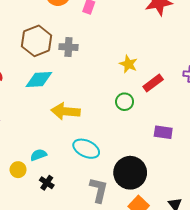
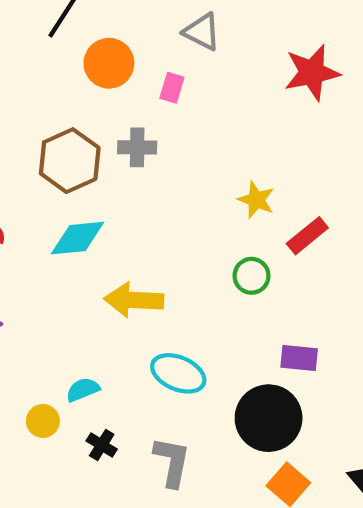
gray cross: (68, 47) -> (137, 147), moved
purple rectangle: (163, 132) -> (299, 358), moved
gray L-shape: (99, 190) -> (172, 462), moved

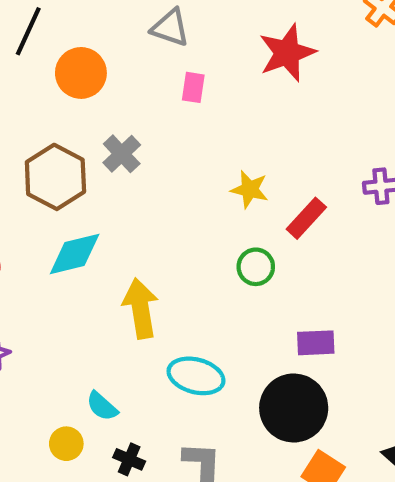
pink rectangle: (172, 88) -> (193, 87), moved
gray cross: (137, 147) -> (122, 154), turned -36
yellow arrow: (134, 300) -> (141, 308), turned 86
cyan semicircle: (83, 390) -> (102, 406), turned -108

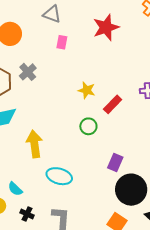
purple rectangle: (316, 343) -> (115, 162), turned -66
black circle: (294, 408) -> (131, 190), moved

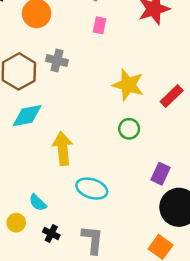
gray cross: (28, 72) -> (57, 61), turned -36
yellow star: (87, 90) -> (128, 85), size x1.5
red rectangle: (113, 104) -> (172, 96), moved

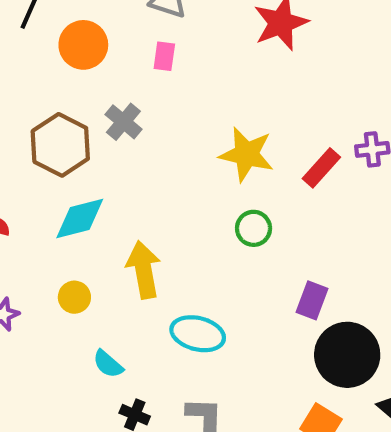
pink rectangle: (100, 25) -> (164, 56), moved
gray cross: (57, 61) -> (123, 122), turned 30
yellow circle: (16, 223) -> (74, 297), moved

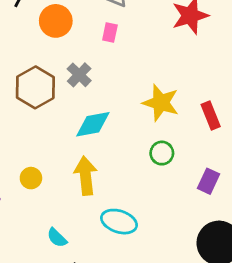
red rectangle: (321, 168) -> (211, 116), turned -68
cyan diamond: (80, 218) -> (93, 124), moved
yellow circle: (74, 297) -> (31, 178), moved
purple rectangle: (312, 300) -> (208, 181), moved

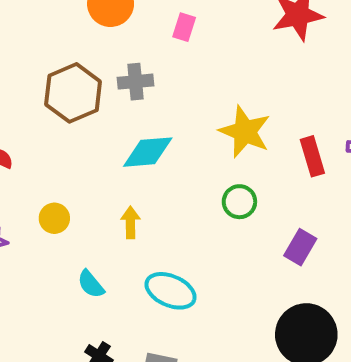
gray cross: (79, 75) -> (136, 82), turned 35
yellow arrow: (86, 176) -> (130, 223), size x0.6
cyan semicircle: (57, 238) -> (91, 284), moved

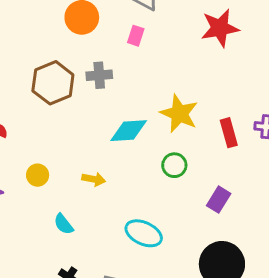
cyan diamond: (148, 152) -> (129, 131), moved
yellow arrow: (130, 223) -> (94, 179), turned 100
cyan ellipse: (171, 291) -> (144, 233), moved

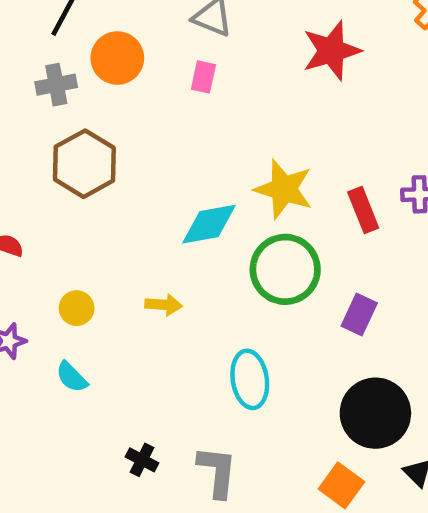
gray cross: (99, 75) -> (56, 85), moved
green circle: (174, 165) -> (285, 269), size x1.8
cyan semicircle: (64, 224) -> (72, 377), moved
cyan ellipse: (144, 233) -> (250, 379), turned 63

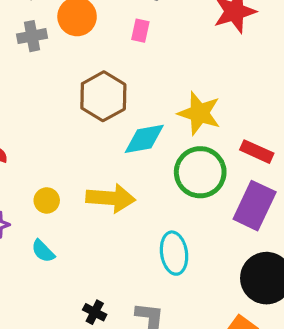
brown hexagon: (84, 164) -> (103, 96), moved
red rectangle: (363, 210) -> (257, 152), moved, turned -44
yellow arrow: (164, 305) -> (111, 198), size x1.8
purple rectangle: (359, 315) -> (255, 206), size x1.6

